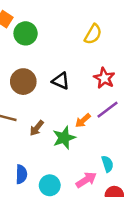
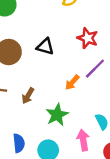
green star: (64, 138) -> (57, 115), moved
pink arrow: (86, 180) -> (83, 140), turned -60

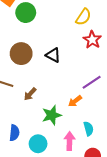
red star: (88, 38) -> (92, 40), moved
orange arrow: (72, 82) -> (75, 101), moved

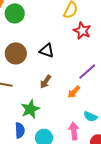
brown arrow: (30, 94) -> (46, 82), moved
green star: (52, 115) -> (30, 109), moved
cyan semicircle: (89, 129) -> (90, 117), turned 136

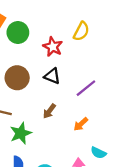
red star: (82, 31) -> (53, 47), moved
purple line: (87, 72) -> (86, 88), moved
green star: (30, 109) -> (21, 133), moved

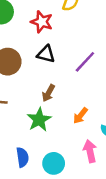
orange arrow: (81, 124) -> (80, 116), moved
green star: (21, 133) -> (39, 120), moved

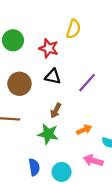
orange arrow: (80, 116) -> (84, 130), turned -152
green star: (39, 120) -> (48, 134), turned -30
pink arrow: (90, 151) -> (93, 161), turned -60

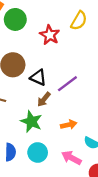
black triangle: (53, 77) -> (38, 78), moved
purple line: (87, 83) -> (67, 84), moved
cyan circle: (62, 172) -> (38, 152), moved

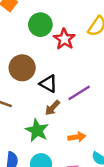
green circle: (15, 19) -> (40, 25), moved

